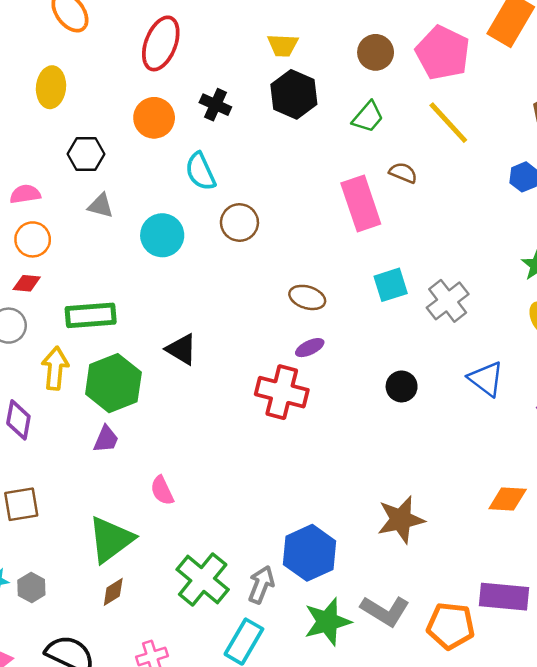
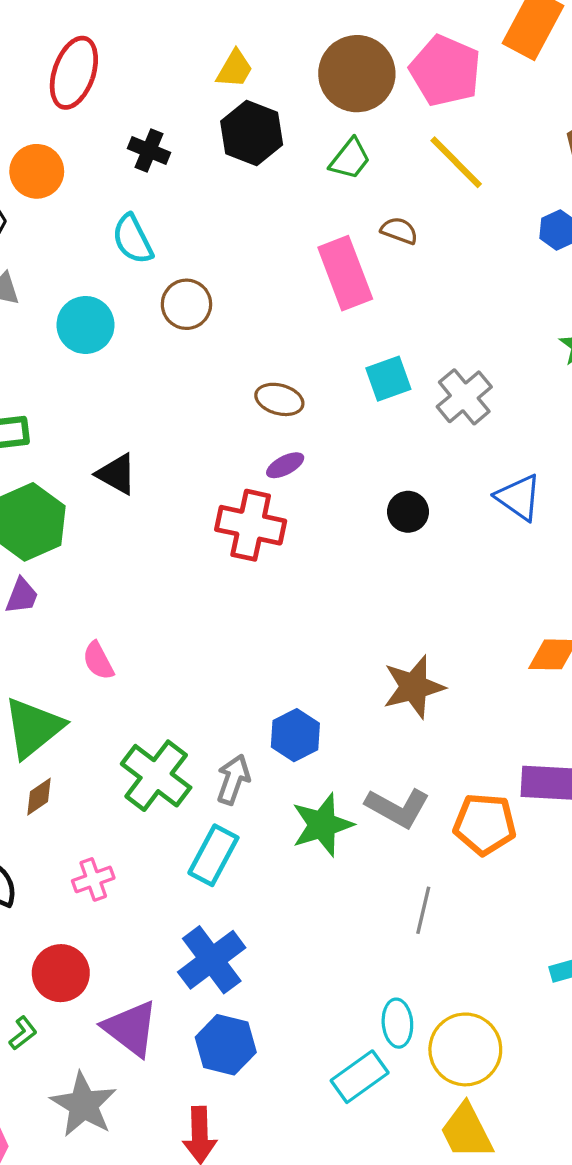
yellow trapezoid: (283, 45) -> (235, 69), turned -60
brown circle: (376, 52) -> (357, 74), size x1.6
orange circle: (154, 118) -> (37, 171), moved
blue hexagon: (310, 553) -> (295, 735), size x0.7

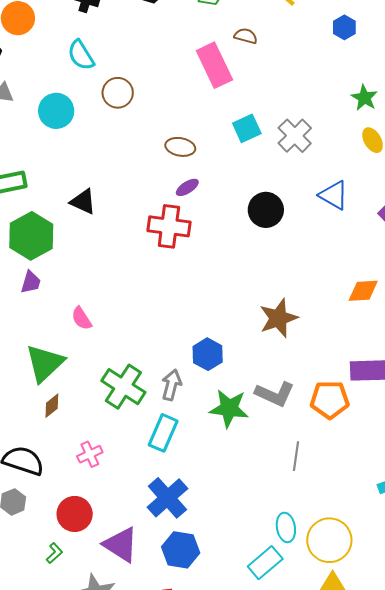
black circle: (408, 512) -> (266, 210), size x1.4
green star: (322, 825) -> (229, 408), turned 30

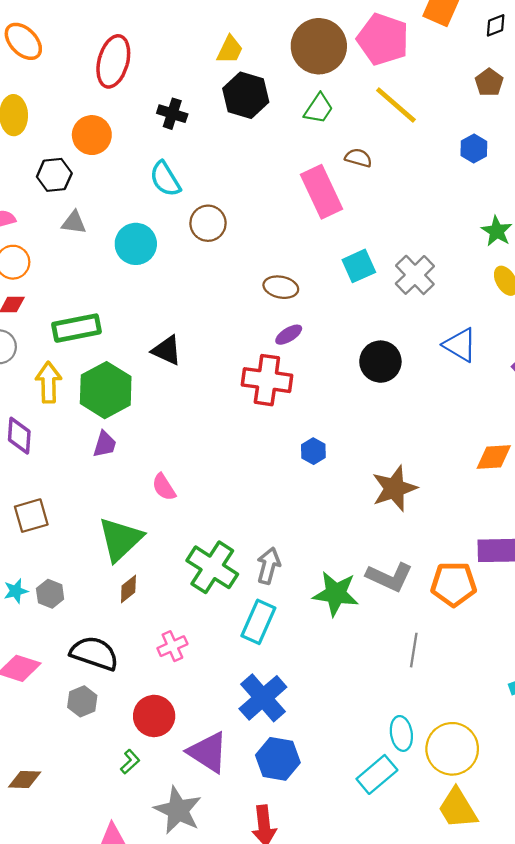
blue hexagon: (208, 354) -> (313, 451), moved, size x0.7

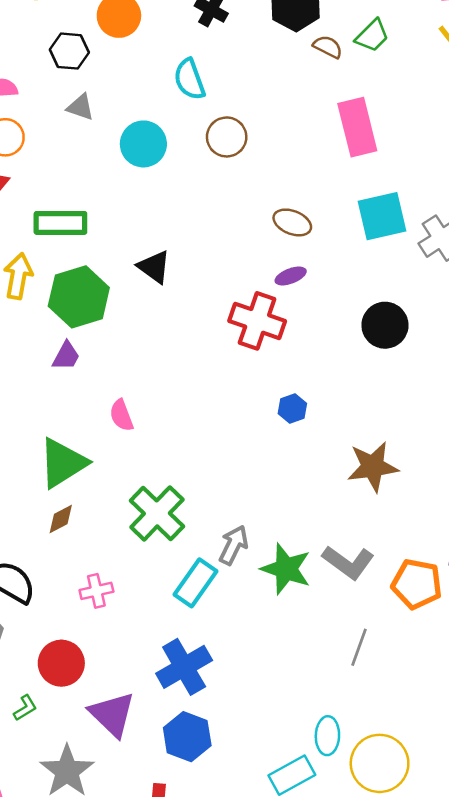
brown semicircle: (358, 158) -> (328, 47), moved
cyan square: (359, 266) -> (382, 216), size x1.4
gray arrow: (269, 566) -> (234, 545), moved

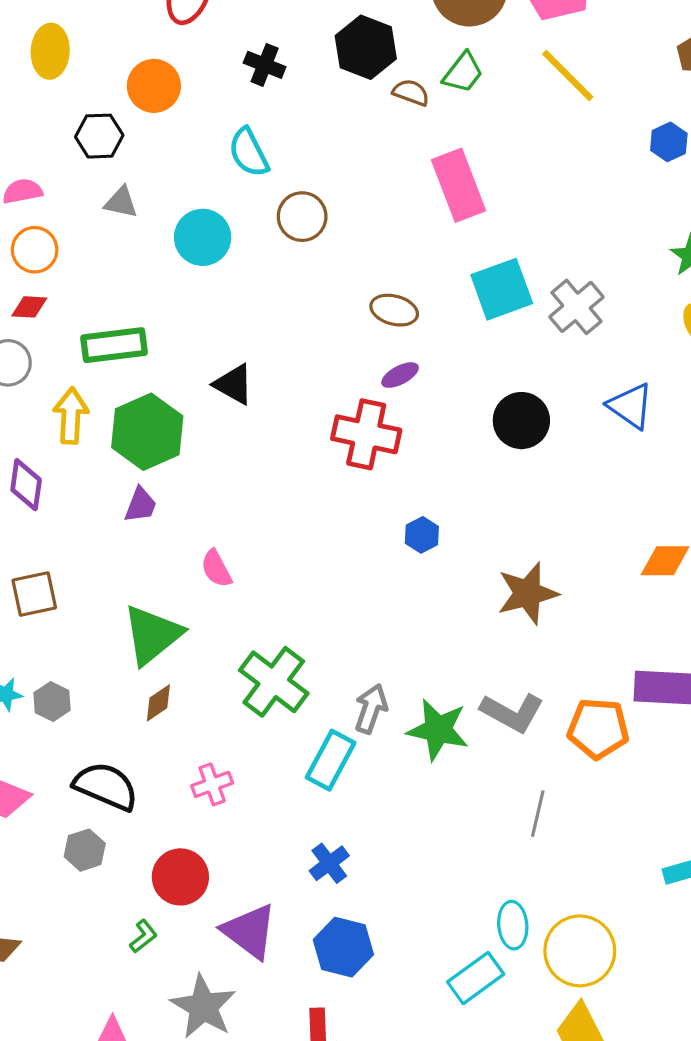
blue cross: (184, 667) -> (329, 863), size x0.6

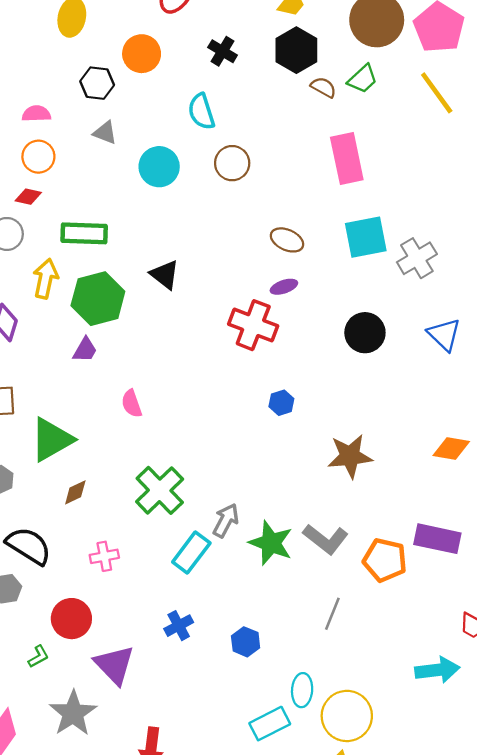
green triangle: (152, 635) -> (52, 440), moved
blue hexagon: (343, 947) -> (246, 642), moved, size x0.7

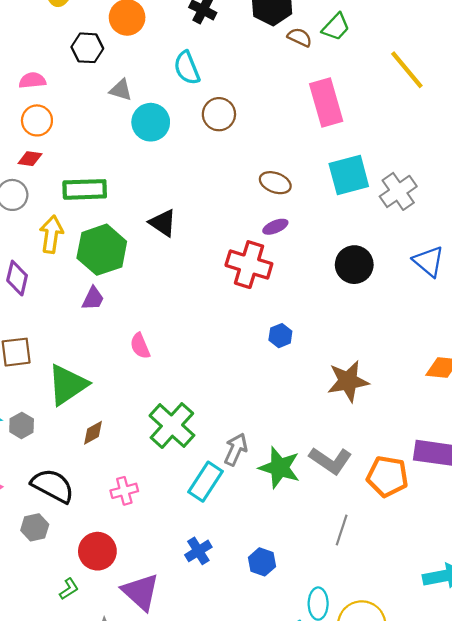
yellow line: (437, 93) -> (407, 70), moved
gray triangle: (105, 133) -> (121, 90), moved

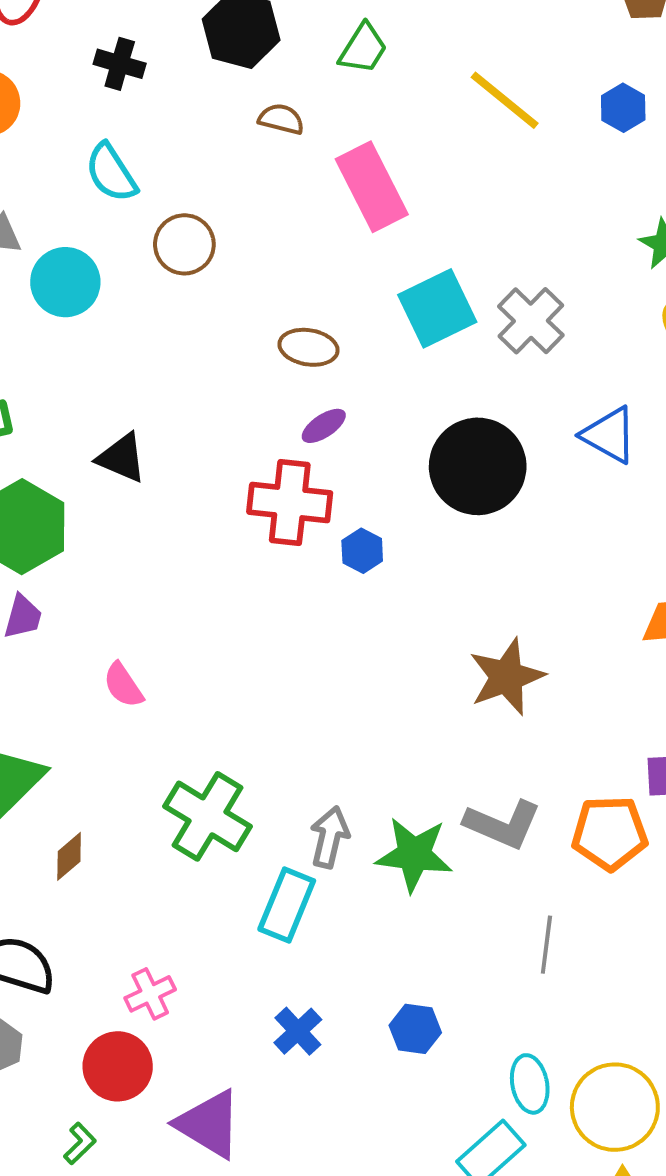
brown semicircle: (300, 37) -> (281, 119), moved
black circle: (354, 265) -> (478, 466), size x1.4
blue hexagon: (280, 336) -> (362, 551), moved
pink cross: (124, 491) -> (150, 994), moved

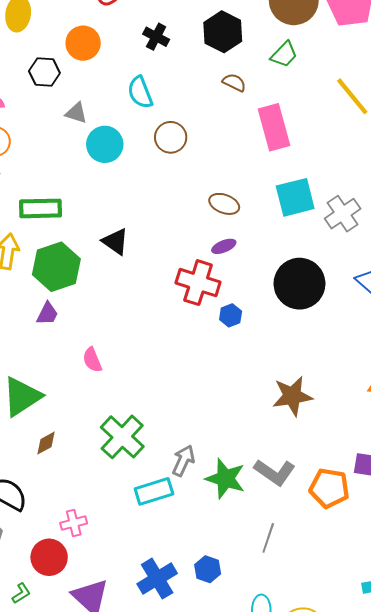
cyan rectangle: (287, 905) -> (154, 491), turned 39
gray line: (546, 945) -> (268, 538), moved
blue cross: (298, 1031) -> (157, 579), moved, size x1.5

